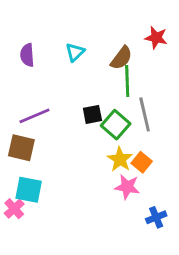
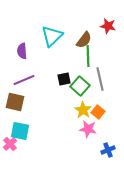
cyan triangle: (75, 52) -> (52, 36), size x1.6
purple semicircle: (27, 55) -> (22, 51), moved

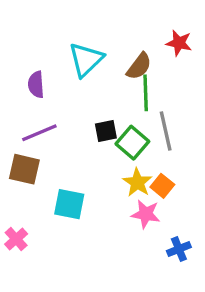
cyan square: (20, 131) -> (69, 204), moved

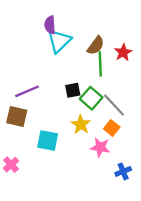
red star: (179, 43) -> (123, 52), moved, turned 30
purple semicircle: (36, 84) -> (50, 25), moved
gray line: (166, 131) -> (114, 105), moved, turned -30
yellow star: (137, 183) -> (81, 125), moved

